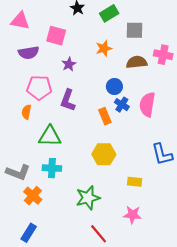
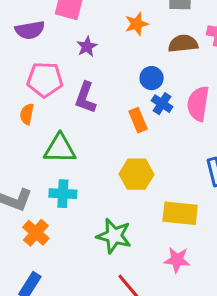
yellow rectangle: (135, 182) -> (180, 213), size x1.6
green star: (88, 198) -> (114, 236), turned 30

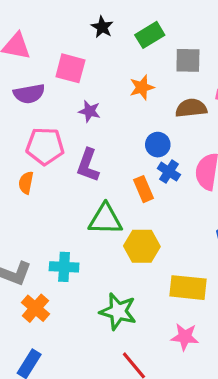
purple star: (87, 47) -> (89, 111), turned -30
green triangle: (60, 149) -> (105, 219), moved

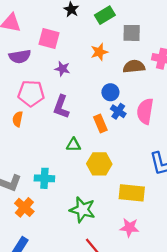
green triangle: (105, 219) -> (74, 145), size x0.6

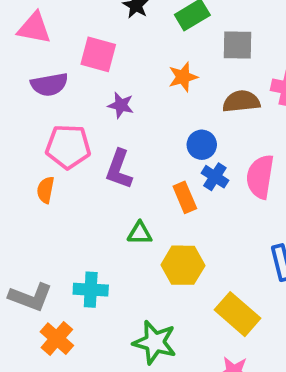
yellow rectangle: (132, 193) -> (238, 314), turned 35

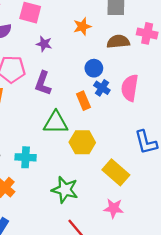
green triangle: (140, 233) -> (56, 123), size x1.6

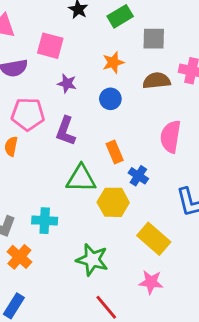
blue circle: (94, 68) -> (110, 99), moved
blue cross: (102, 88) -> (138, 176), moved

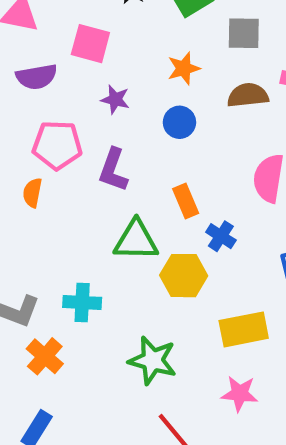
yellow rectangle: (154, 239) -> (244, 329), turned -52

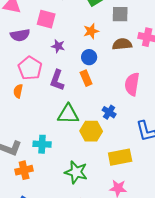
pink pentagon: (57, 145) -> (30, 68), turned 30
orange rectangle: (186, 201) -> (86, 78), moved
orange cross: (45, 356) -> (24, 170), turned 36

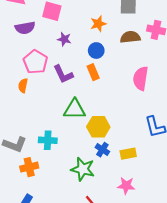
purple L-shape: (57, 80) -> (63, 74), turned -45
blue cross: (109, 112) -> (102, 150), moved
yellow rectangle: (120, 157) -> (128, 154), size x0.7

